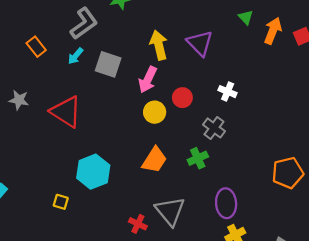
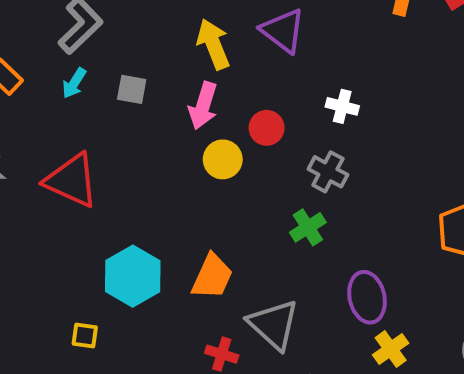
gray square: (108, 64) -> (132, 89), size x0.7
orange trapezoid: (154, 160) -> (212, 277), moved

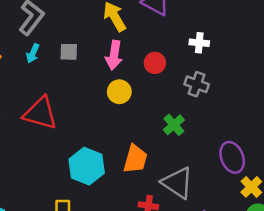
yellow circle: (223, 159) -> (119, 92), moved
green cross: (308, 227) -> (174, 125), moved

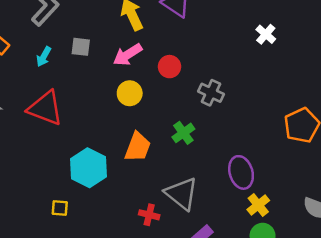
white cross: (199, 43) -> (266, 34), moved, turned 30
cyan arrow: (33, 53) -> (44, 57), moved
pink arrow: (114, 55) -> (128, 55), turned 44
orange trapezoid: (135, 159) -> (138, 147), moved

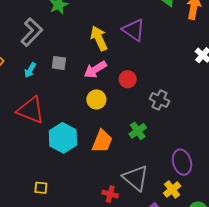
cyan hexagon: (89, 168) -> (63, 138), moved
yellow cross: (258, 205) -> (172, 190), moved

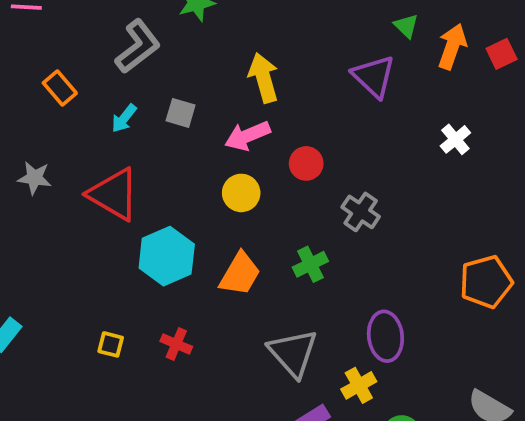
purple triangle: (134, 30) -> (374, 76), moved
red cross: (110, 194) -> (176, 344), moved

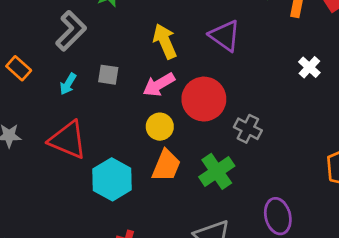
purple triangle: (374, 76) -> (225, 36), moved
red circle: (306, 163) -> (204, 99), size x1.8
green cross: (310, 264) -> (217, 171), size x1.4
orange trapezoid: (240, 274) -> (166, 166), moved

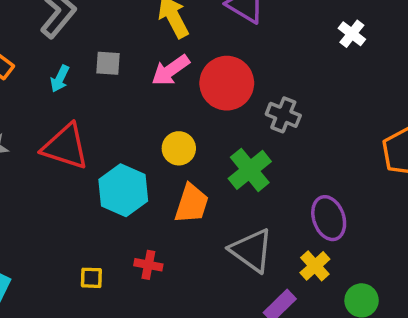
yellow circle: (160, 127) -> (179, 148), moved
orange trapezoid: (166, 166) -> (192, 204), moved

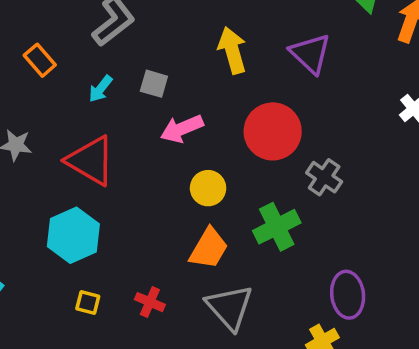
pink arrow: (170, 70) -> (182, 129), moved
cyan hexagon: (123, 190) -> (73, 235), moved
gray triangle: (251, 250) -> (230, 307), moved

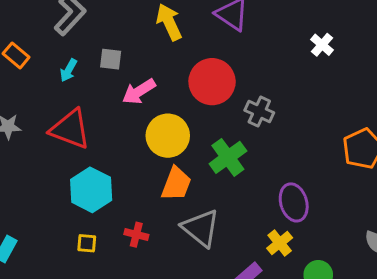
yellow circle: (208, 188) -> (168, 136), size x1.5
cyan hexagon: (73, 235) -> (91, 190), moved

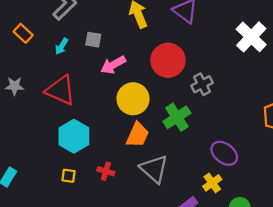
white cross: (322, 45) -> (251, 37), size x1.8
gray cross: (259, 112) -> (202, 84), turned 35
purple ellipse: (294, 202) -> (224, 153), turned -40

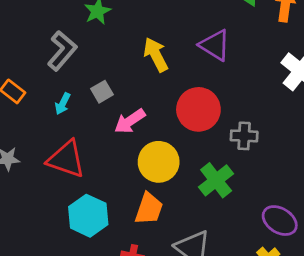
gray square: (93, 40) -> (102, 92), turned -35
gray cross: (202, 84) -> (244, 136), turned 35
orange trapezoid: (138, 135) -> (149, 209), moved

